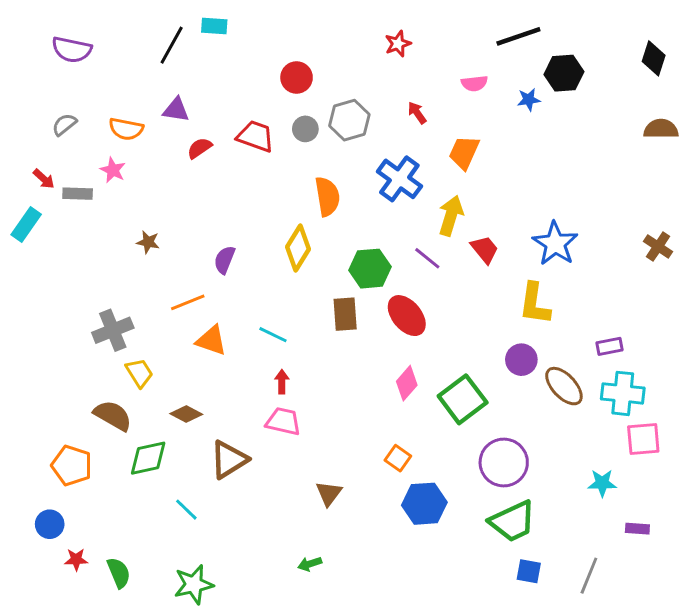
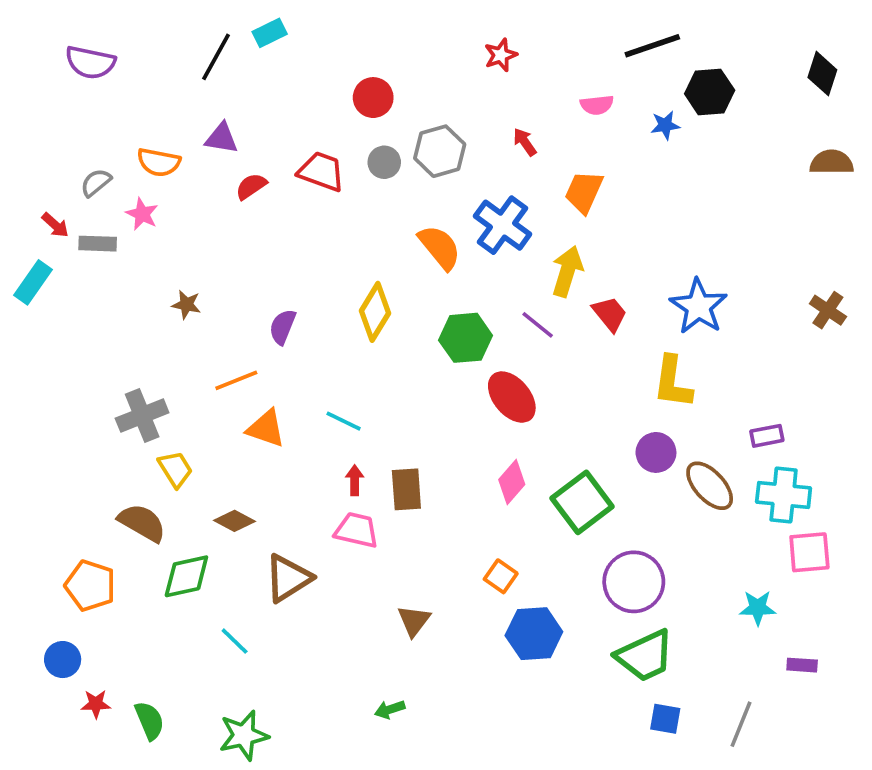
cyan rectangle: (214, 26) -> (270, 33), turned -30
gray semicircle: (64, 125) -> (96, 183), moved
orange semicircle: (327, 197) -> (440, 247), moved, turned -30
brown rectangle: (345, 314) -> (406, 489), moved

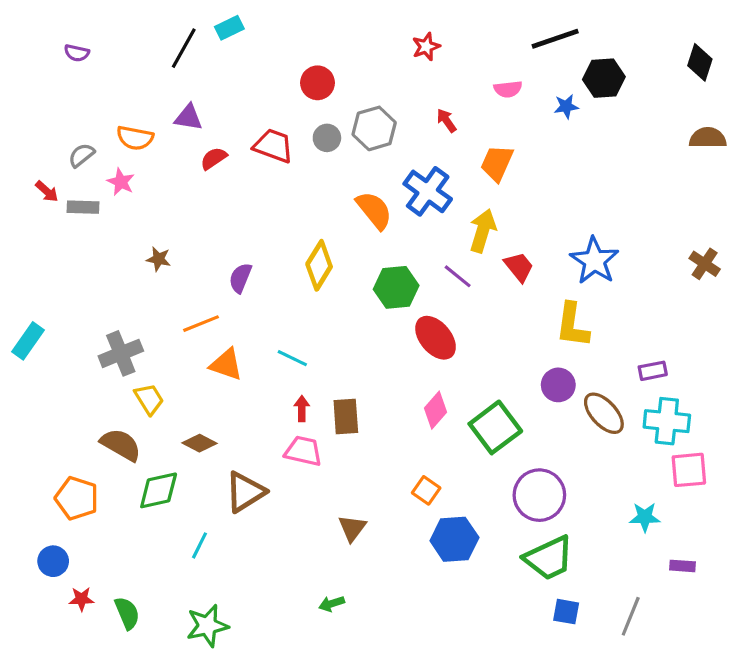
purple semicircle: (90, 62) -> (77, 53), size x0.6
cyan rectangle: (33, 282) -> (28, 341), moved
cyan line: (235, 641) -> (199, 545), turned 72

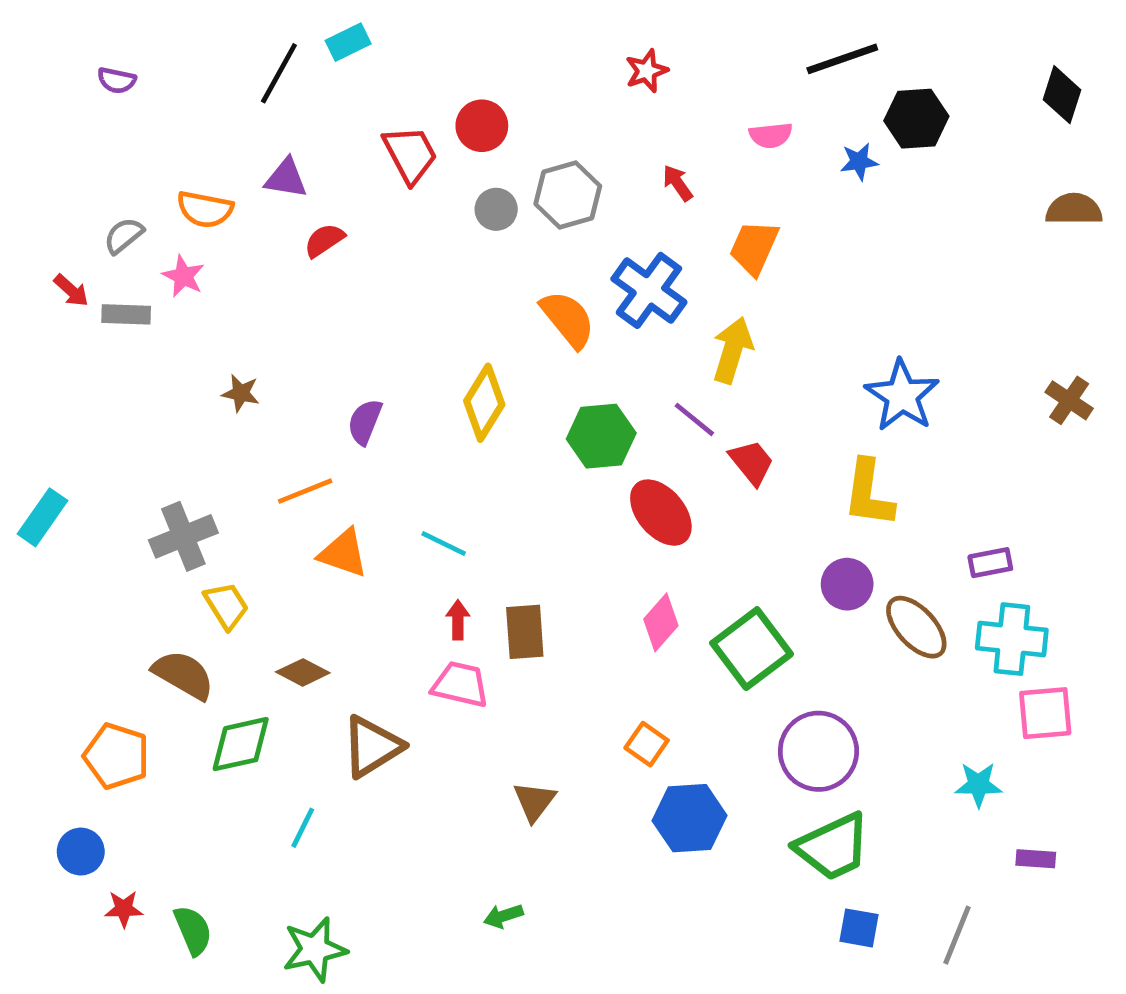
red trapezoid: (273, 146) -> (410, 154), moved, turned 42
red trapezoid: (519, 267) -> (752, 462), moved

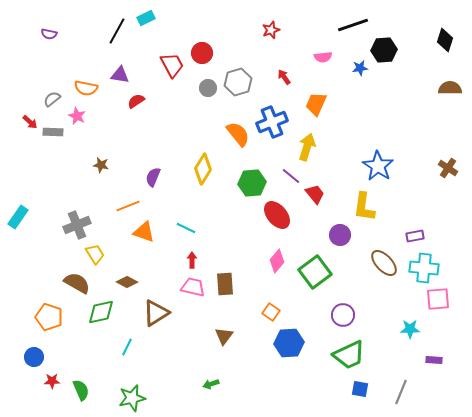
blue cross: (649, 290) -> (272, 122), turned 32
purple circle: (847, 584) -> (340, 235), moved
brown rectangle: (525, 632) -> (225, 284), moved
purple circle: (818, 751) -> (343, 315), size x0.7

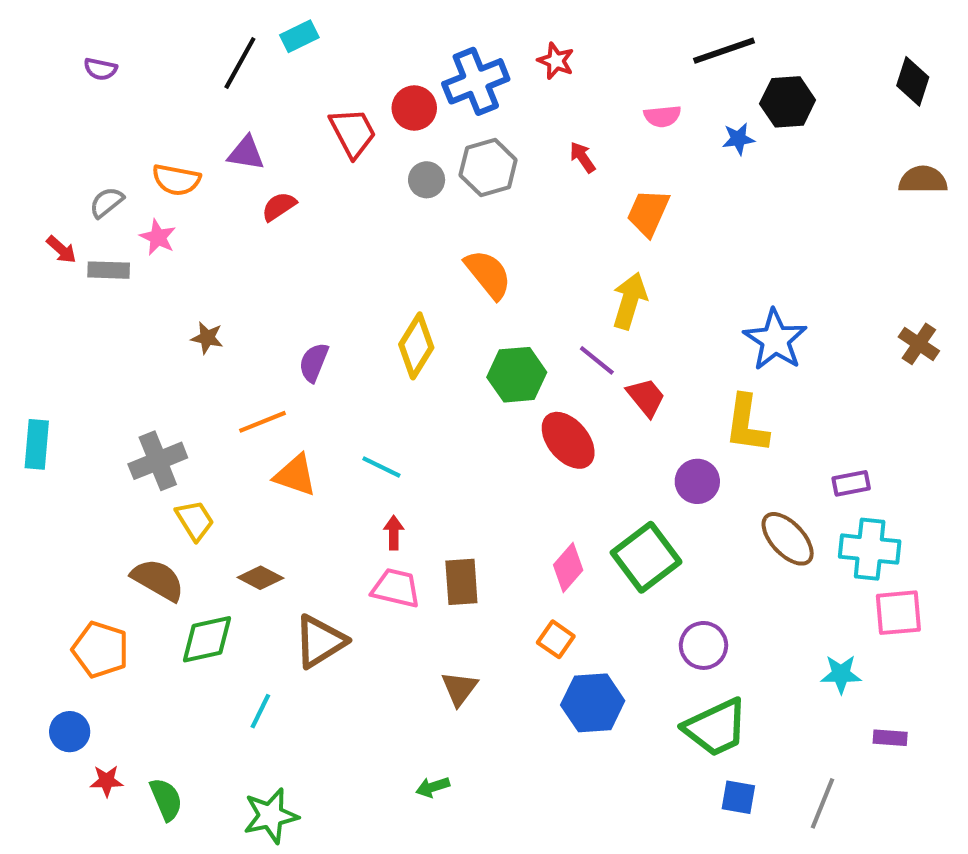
red star: (271, 30) -> (556, 61), turned -30
blue cross: (272, 122) -> (476, 81), moved
cyan rectangle: (18, 217) -> (37, 444), turned -30
pink diamond: (277, 261) -> (568, 568), moved

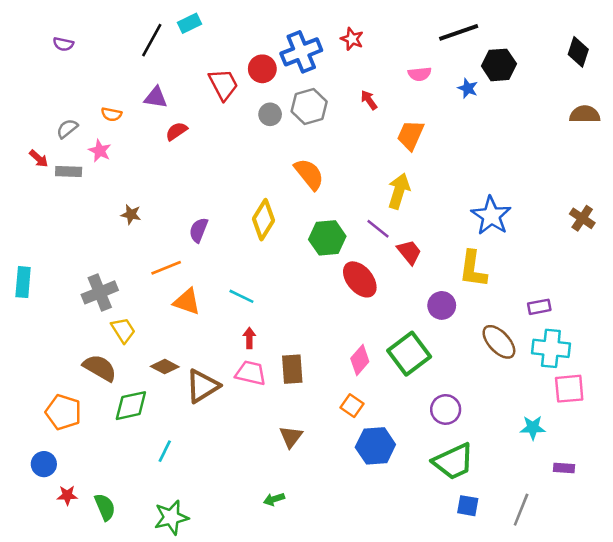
blue star: (738, 139) -> (468, 88), turned 30
orange semicircle: (176, 180) -> (111, 114), size x0.7
brown triangle: (320, 641) -> (202, 386), moved

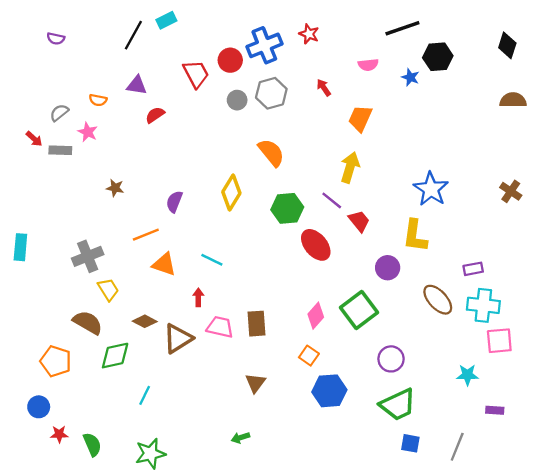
red arrow: (249, 338) -> (198, 297), moved

